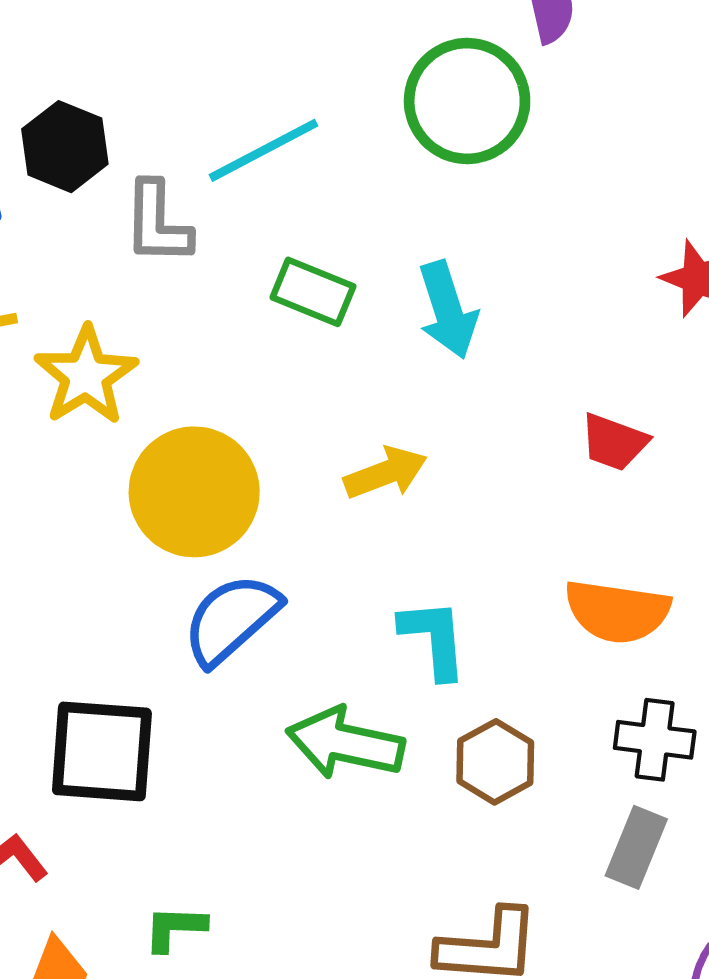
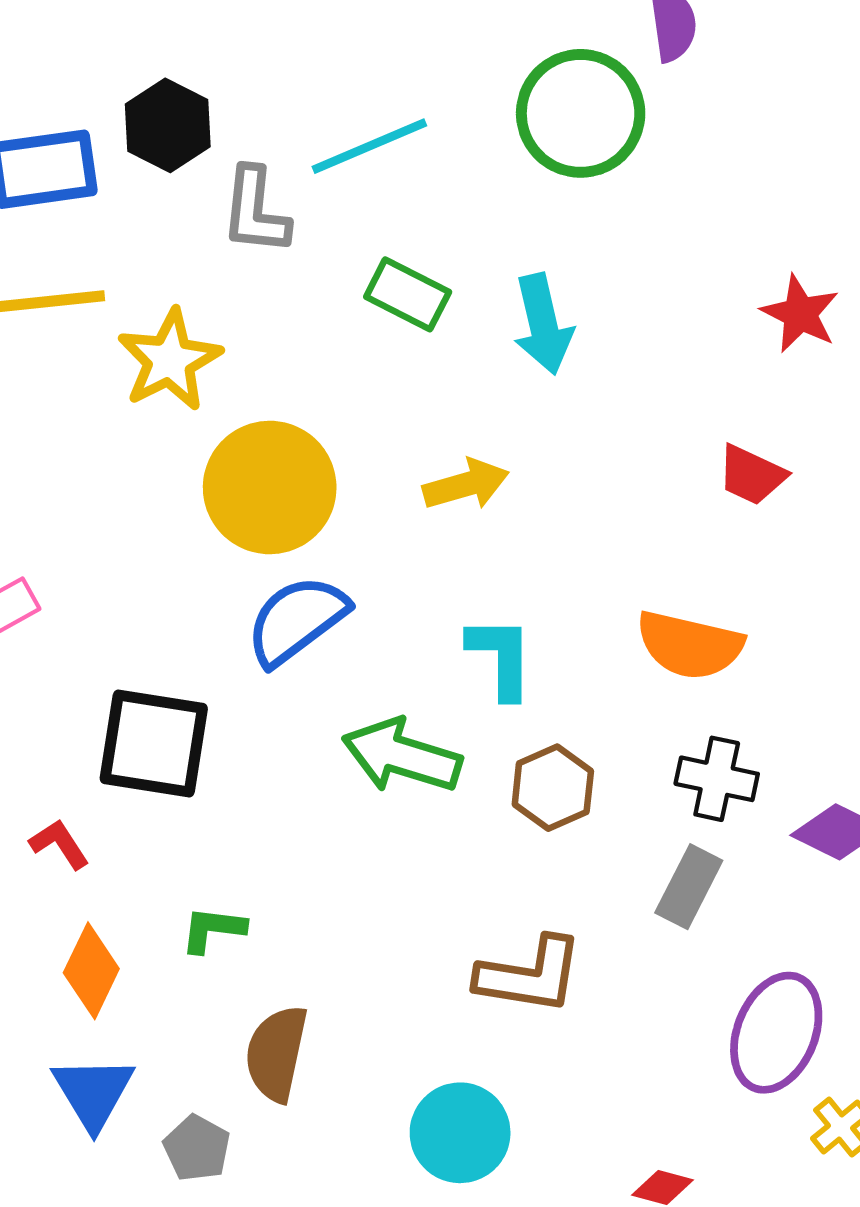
red trapezoid: (614, 442) -> (752, 475), moved

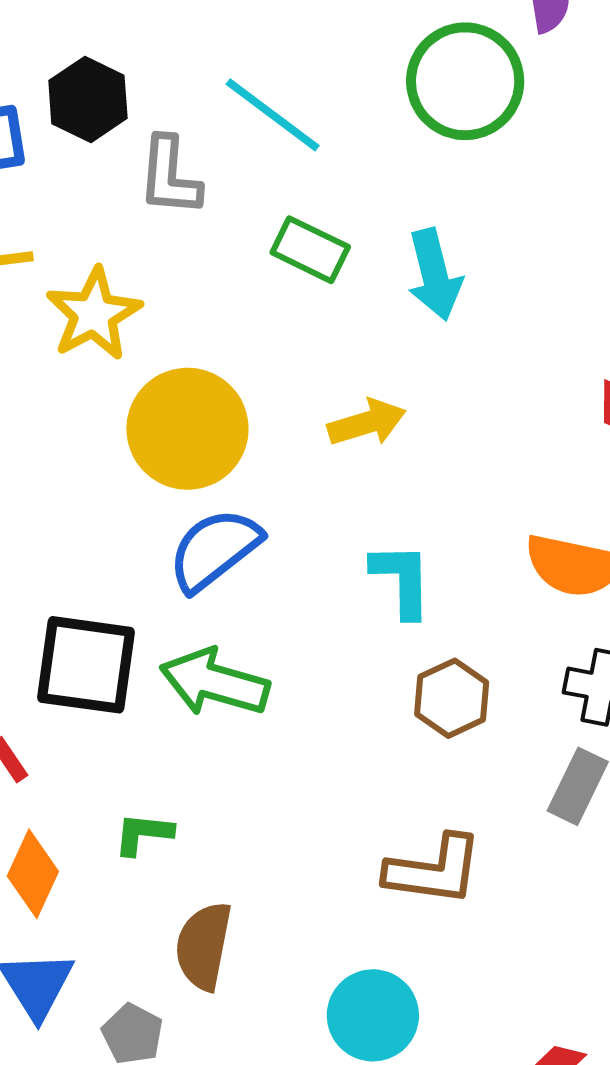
cyan line: (369, 146) -> (273, 115), turned 61
green arrow: (402, 756) -> (215, 682), moved

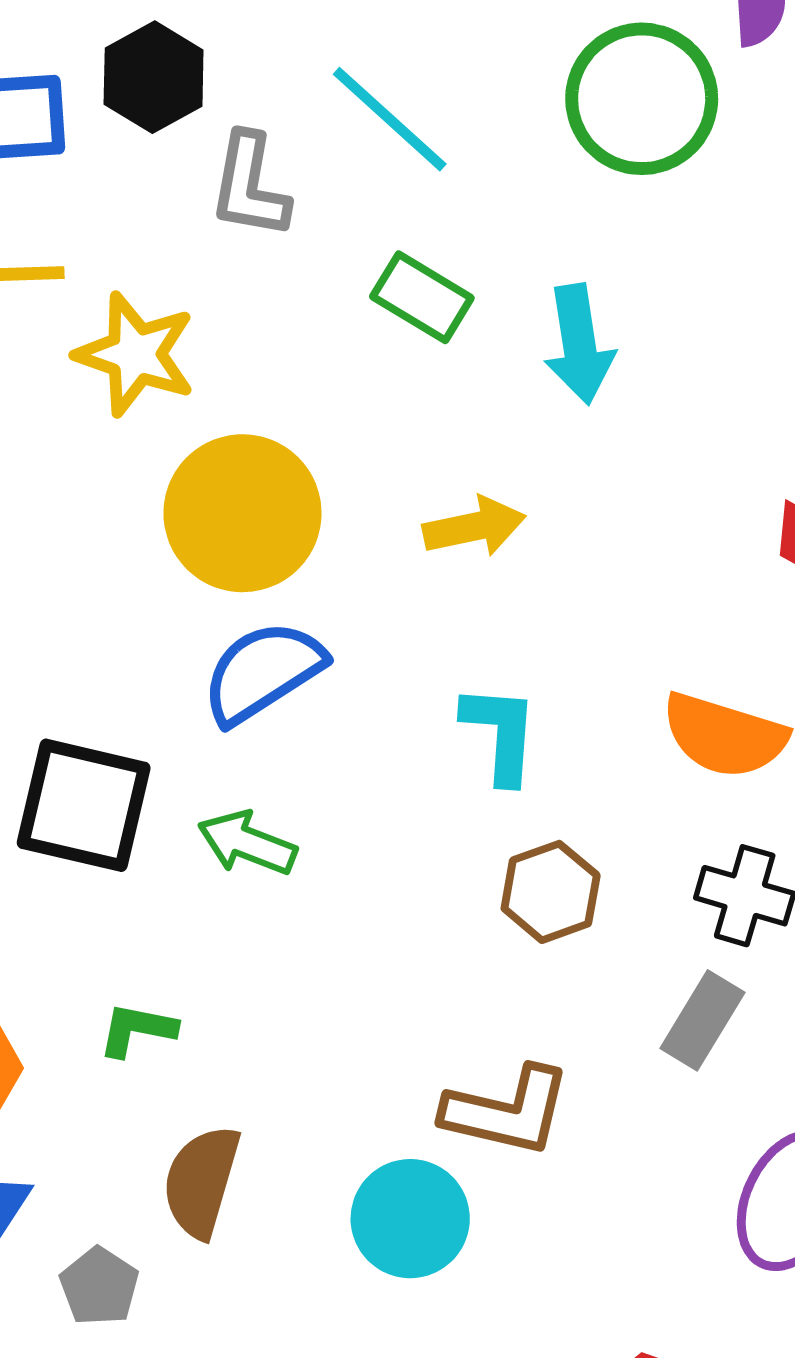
yellow star: (94, 314) -> (135, 354), turned -30
green arrow: (215, 682) -> (247, 843), size x0.7
cyan circle: (373, 1015) -> (410, 1219), moved

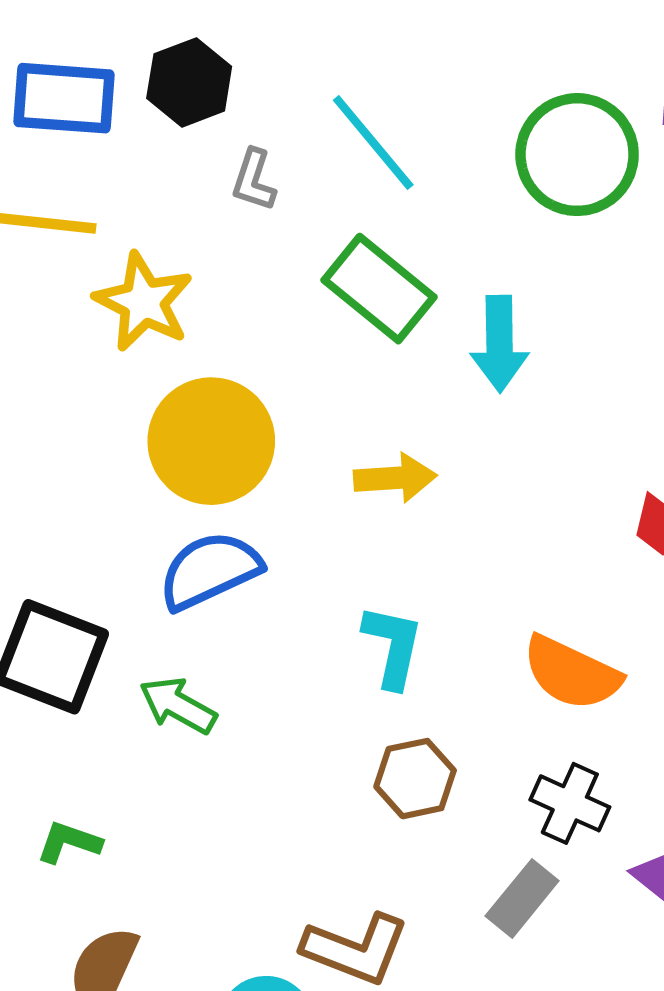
gray L-shape: (250, 186) -> (254, 180), size x0.7
green rectangle: (422, 297) -> (379, 289), size x1.4

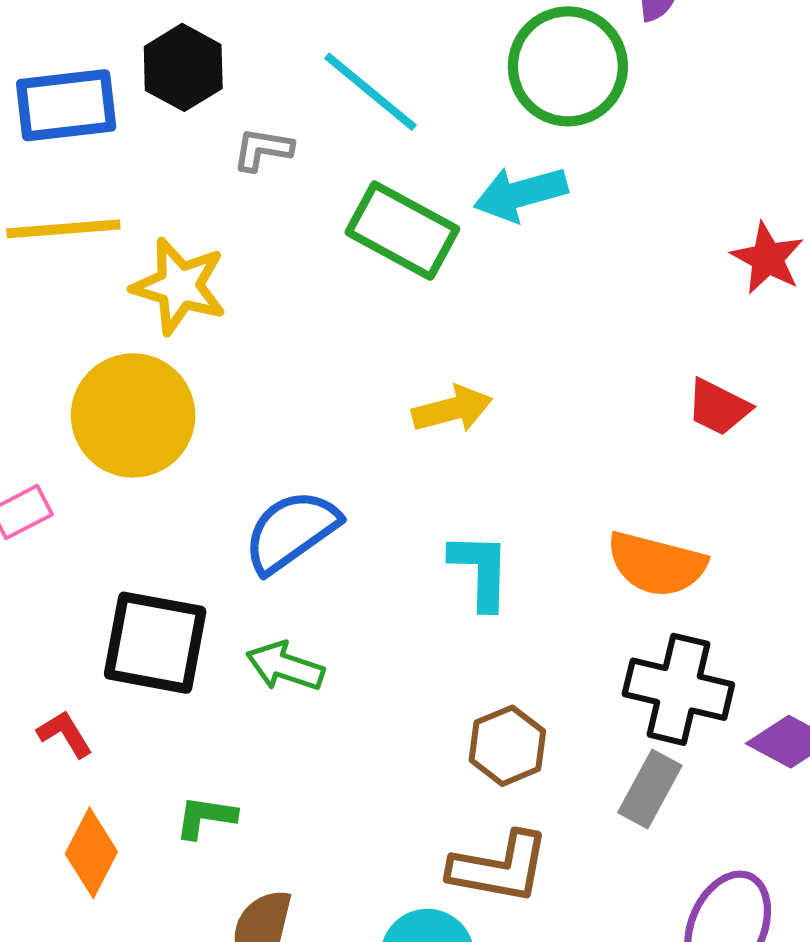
gray L-shape: (254, 180) -> (263, 149), turned 92
cyan arrow: (499, 344) -> (521, 194), moved, turned 86
yellow circle: (211, 441) -> (133, 415), moved
brown hexagon: (415, 779) -> (507, 746), moved
black cross: (570, 803) -> (678, 689), size x1.4

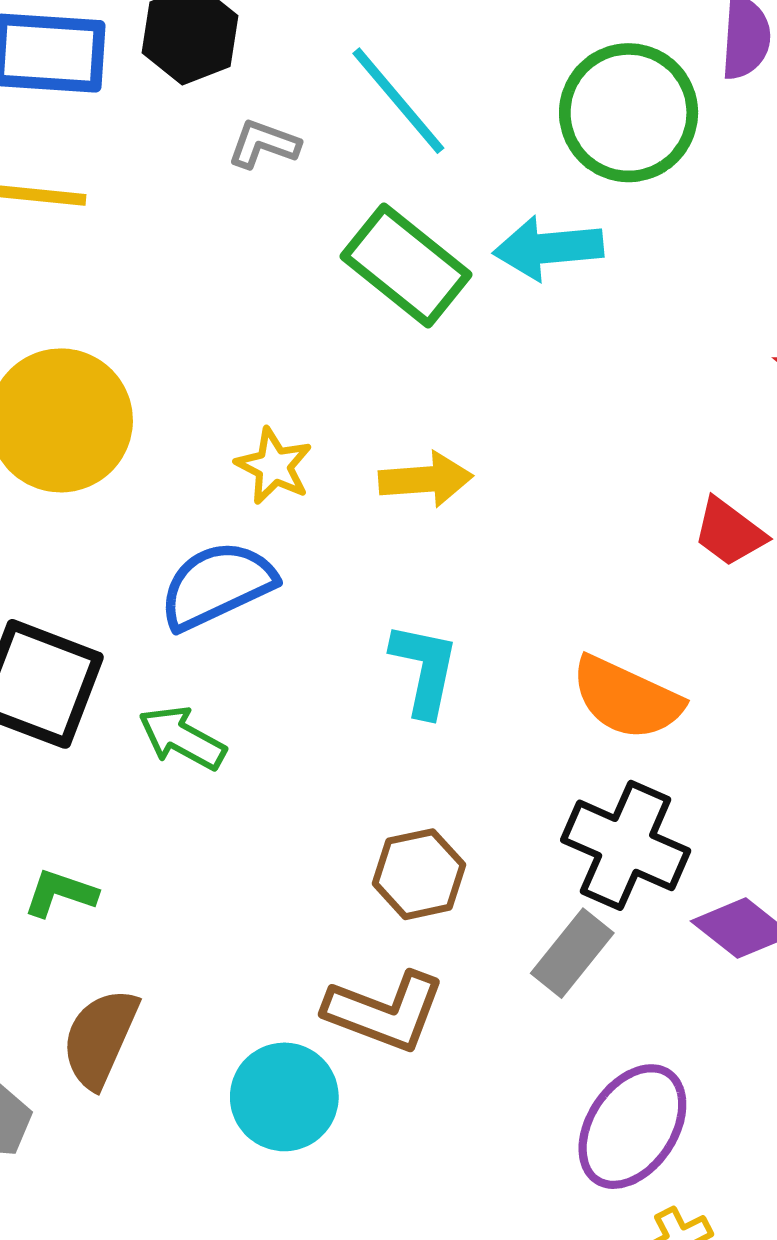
yellow star: (179, 286) -> (274, 466), moved, size x0.7

